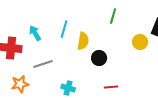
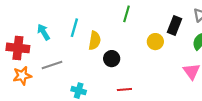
orange star: (20, 84) -> (22, 76), moved

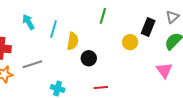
cyan arrow: (43, 32) -> (28, 22), moved

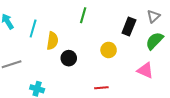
yellow circle: (130, 42) -> (109, 50), moved
pink triangle: (164, 70) -> (145, 70), turned -30
red line: (101, 87) -> (101, 88), moved

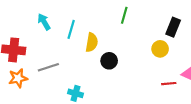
yellow circle: (109, 50) -> (160, 49), moved
red line: (101, 88) -> (169, 84), moved

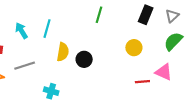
cyan arrow: (44, 22) -> (21, 31), moved
black rectangle: (173, 27) -> (146, 15), moved
yellow semicircle: (92, 42) -> (63, 52), moved

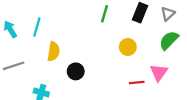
green line: (99, 15) -> (105, 14), moved
black circle: (84, 59) -> (76, 71), moved
pink triangle: (164, 72) -> (159, 73), turned 42

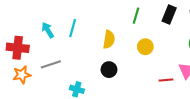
yellow circle: (128, 47) -> (145, 47), moved
yellow semicircle: (54, 51) -> (109, 39), moved

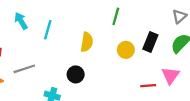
black rectangle: (169, 15) -> (150, 42), moved
cyan arrow: (48, 30) -> (21, 21), moved
black circle: (109, 70) -> (76, 74), moved

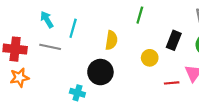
yellow circle: (126, 50) -> (150, 58), moved
gray line: (24, 69) -> (50, 47), moved, turned 30
black circle: (76, 74) -> (100, 72), size x1.5

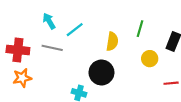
green line: (140, 15) -> (140, 29), moved
cyan line: (73, 28) -> (75, 30), turned 36

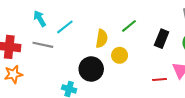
green line: (140, 29) -> (129, 26), turned 35
yellow circle: (150, 59) -> (120, 55), moved

